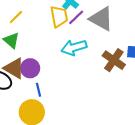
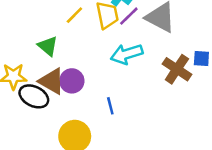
yellow line: (16, 17) -> (74, 15), moved
blue line: (38, 90) -> (110, 106), moved

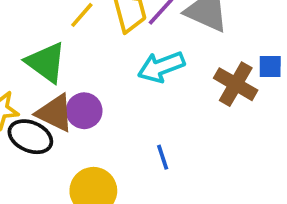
green triangle: (48, 46) -> (46, 62), size x1.4
blue line: (110, 106) -> (163, 157), moved

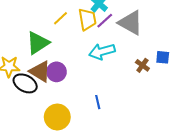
green triangle: (46, 62) -> (38, 43), turned 45
brown cross: (236, 84) -> (142, 65), size x0.6

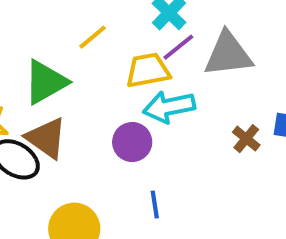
yellow trapezoid: (87, 19) -> (148, 70), moved, turned -95
gray triangle: (130, 23) -> (228, 54), turned -40
purple circle: (56, 72) -> (132, 142), moved

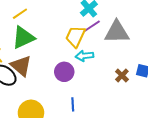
yellow line: (93, 37) -> (20, 14), moved
yellow trapezoid: (148, 70) -> (75, 36), turned -60
cyan arrow: (169, 107) -> (84, 56), size x0.7

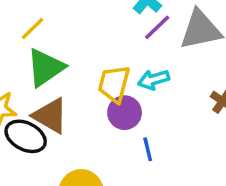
yellow trapezoid: (75, 36) -> (114, 84), moved
blue line: (73, 104) -> (148, 149), moved

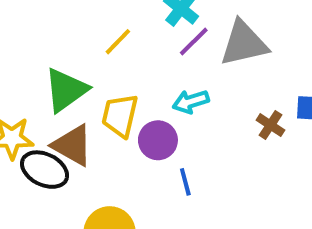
yellow line: (32, 29) -> (118, 42), moved
yellow trapezoid: (114, 84) -> (120, 115), moved

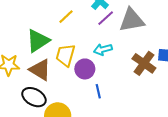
brown cross: (270, 125) -> (144, 63), size x1.6
black ellipse: (45, 170) -> (34, 97), moved

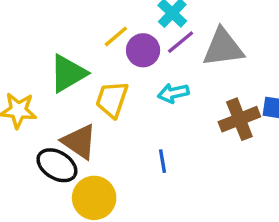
brown cross: (144, 63) -> (239, 119), turned 30
purple circle: (85, 69) -> (143, 50), moved
brown triangle: (40, 70) -> (79, 142), moved

